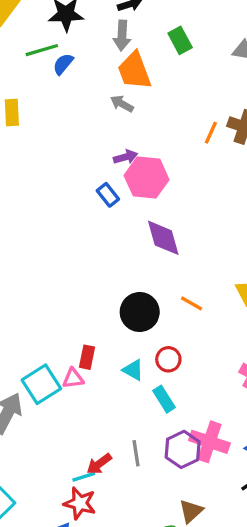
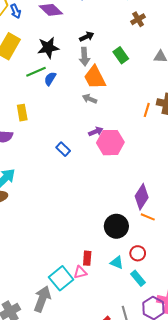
blue rectangle: (108, 195) -> (63, 149), moved
purple diamond: (163, 238) -> (142, 197), moved, turned 55

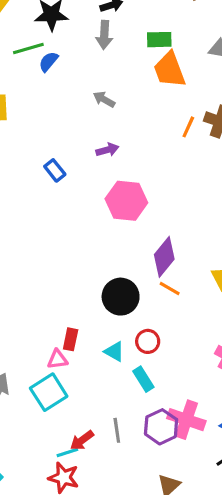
green rectangle: (121, 55) -> (159, 40), turned -63
orange trapezoid: (95, 77) -> (169, 70), moved
pink hexagon: (110, 143) -> (126, 201), moved
cyan square: (61, 278) -> (49, 392), moved

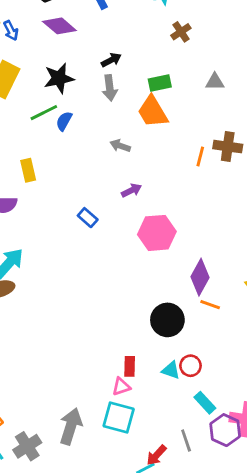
orange trapezoid: (169, 70) -> (153, 112), moved
red circle: (148, 341) -> (190, 366), moved
cyan rectangle: (143, 379) -> (205, 403), moved
cyan square: (49, 392) -> (119, 418), turned -32

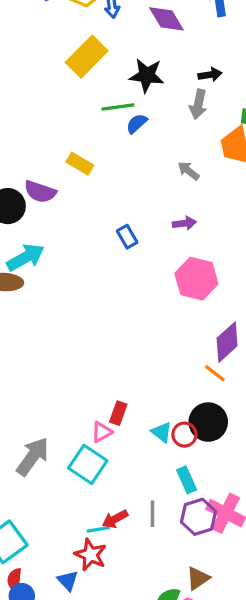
yellow rectangle: (28, 170) -> (80, 164), turned -65
orange line: (210, 305) -> (215, 373), moved
black circle: (167, 320) -> (208, 422), moved
pink triangle: (121, 387) -> (102, 432), turned -30

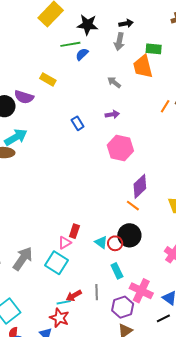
purple hexagon: (199, 517) -> (123, 307), moved

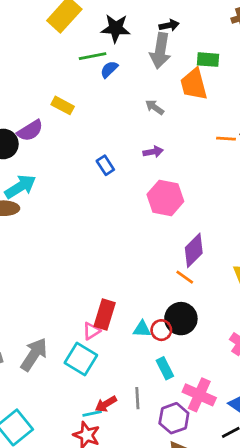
gray arrow: (119, 42) -> (160, 51), size x1.4
purple semicircle: (24, 97) -> (30, 131), turned -48
orange line: (165, 106) -> (226, 139), turned 64
red rectangle: (74, 231) -> (105, 315), size x1.5
cyan triangle: (101, 242) -> (142, 329), turned -32

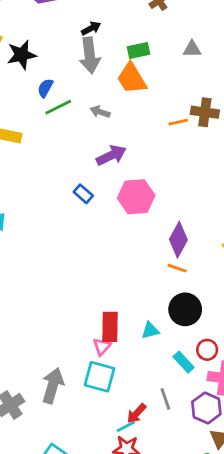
black star: (116, 28) -> (22, 55), moved
green line: (93, 56) -> (58, 107), moved
purple arrow: (153, 152) -> (111, 155), size x1.5
blue rectangle: (105, 165) -> (83, 194), moved
red circle: (161, 330) -> (207, 350), moved

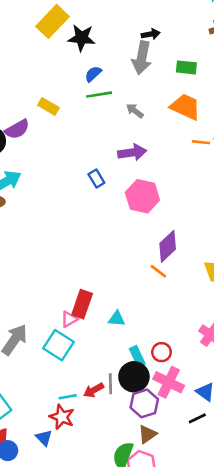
orange trapezoid: (132, 79) -> (185, 107), moved, turned 128
black circle: (185, 309) -> (134, 377), moved
red arrow: (136, 413) -> (94, 390), moved

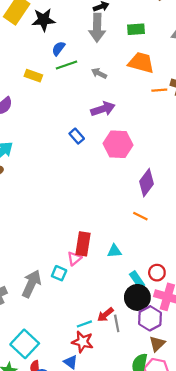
yellow rectangle: (48, 106) -> (33, 76), moved
orange line: (158, 271) -> (140, 216), moved
cyan square: (58, 345) -> (59, 273), moved, size x0.6
gray line: (110, 384) -> (117, 323), moved

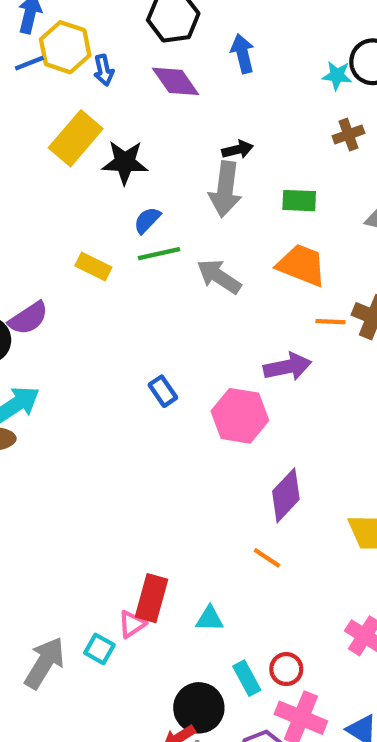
gray arrow: (99, 73) -> (219, 276), size x1.5
purple arrow: (103, 109) -> (287, 367), moved
black circle: (137, 297) -> (199, 708), moved

